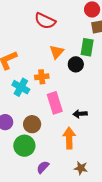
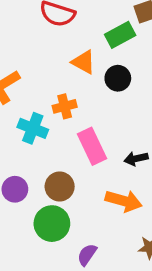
green rectangle: (87, 47) -> (120, 35), moved, turned 60
orange triangle: (57, 52) -> (84, 62), turned -35
orange arrow: (69, 138) -> (124, 201), turned 115

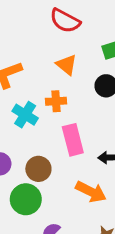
orange triangle: (84, 62) -> (67, 65), moved

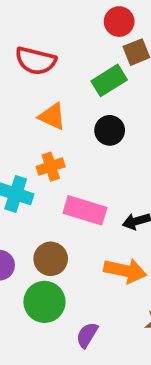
pink rectangle: (73, 140) -> (85, 210), turned -44

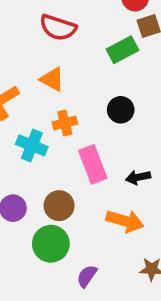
orange triangle: (52, 116) -> (52, 79), moved
black circle: (110, 130) -> (121, 110), moved
pink rectangle: (85, 210) -> (93, 164), turned 48

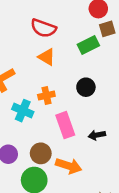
orange triangle: (52, 79) -> (47, 57), moved
orange arrow: (125, 221) -> (69, 166), moved

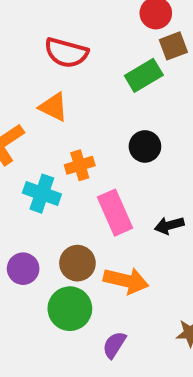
orange triangle: (47, 57) -> (53, 107), moved

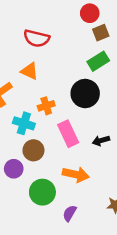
green rectangle: (144, 75) -> (98, 61), moved
black circle: (145, 146) -> (85, 94), size x1.5
brown circle: (77, 263) -> (33, 150), moved

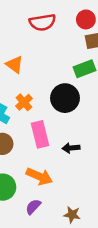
red semicircle: (36, 38) -> (42, 22), moved, turned -35
orange cross: (46, 106) -> (24, 102), turned -35
purple semicircle: (70, 213) -> (33, 207), moved

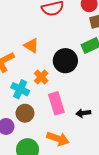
black circle: (65, 98) -> (65, 61), moved

